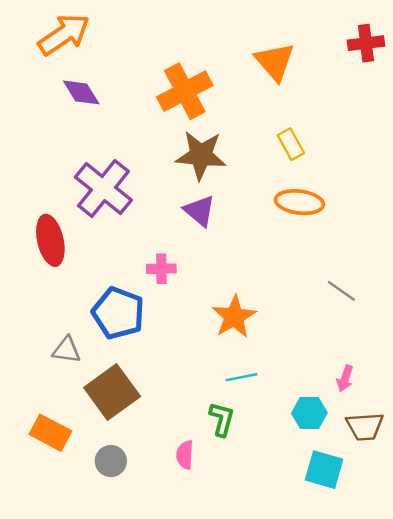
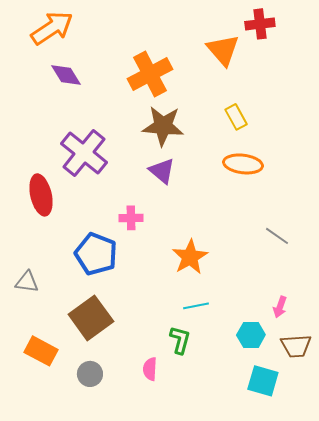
red cross: (366, 43) -> (260, 24), moved
gray triangle: (66, 350) -> (27, 282), moved

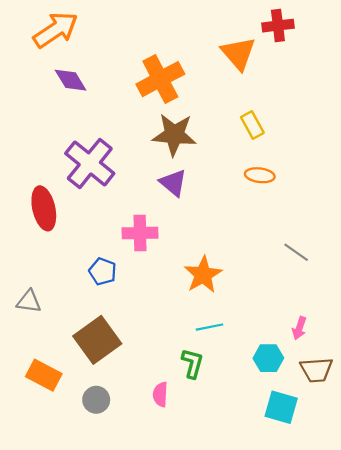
orange ellipse: (243, 164) -> (260, 175), size x0.7
pink cross: (131, 218) -> (140, 233), size x1.4
blue pentagon: (96, 254) -> (103, 271), size x0.6

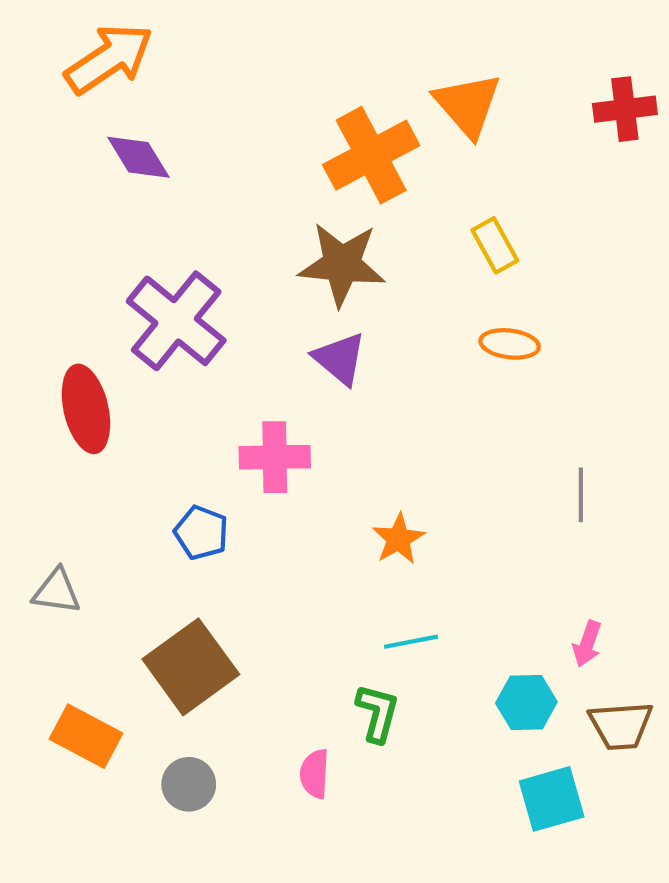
red cross: (278, 26) -> (625, 109), moved
orange cross: (160, 79) -> (371, 155), moved
gray line: (296, 252) -> (581, 495), turned 55
orange star: (203, 275) -> (398, 539), size x0.7
cyan square: (281, 407) -> (552, 799), turned -32

